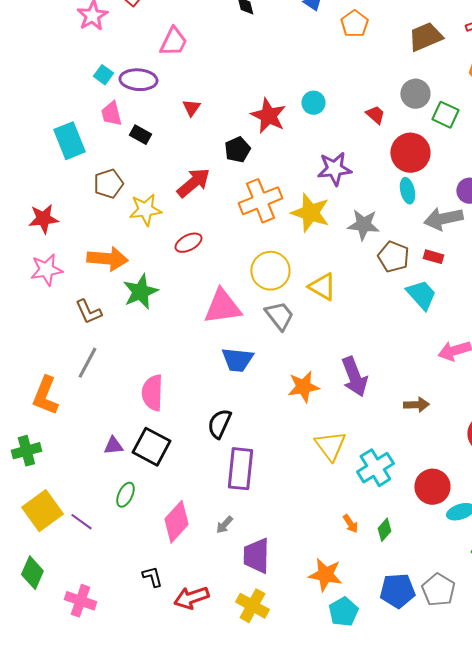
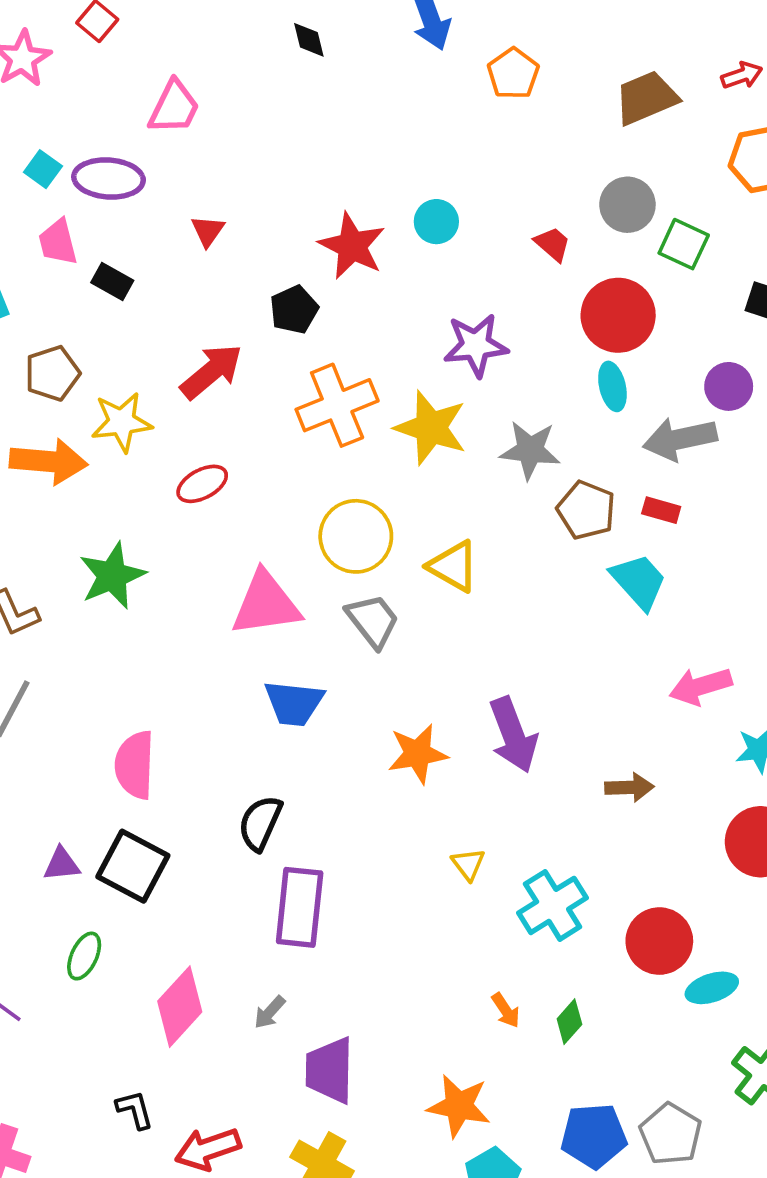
orange arrow: (107, 259) -> (49, 461), moved
yellow triangle: (330, 446) -> (468, 864), size x0.6

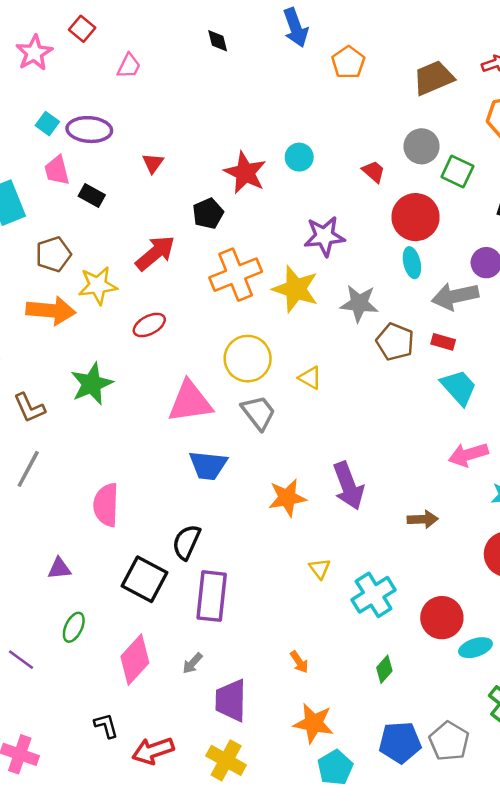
pink trapezoid: (174, 107) -> (129, 66), moved, size x0.7
yellow triangle: (453, 566) -> (310, 378), size x0.7
cyan trapezoid: (639, 581) -> (459, 387), moved
black square: (133, 866) -> (144, 579), moved
orange arrow: (506, 1010) -> (299, 662), moved

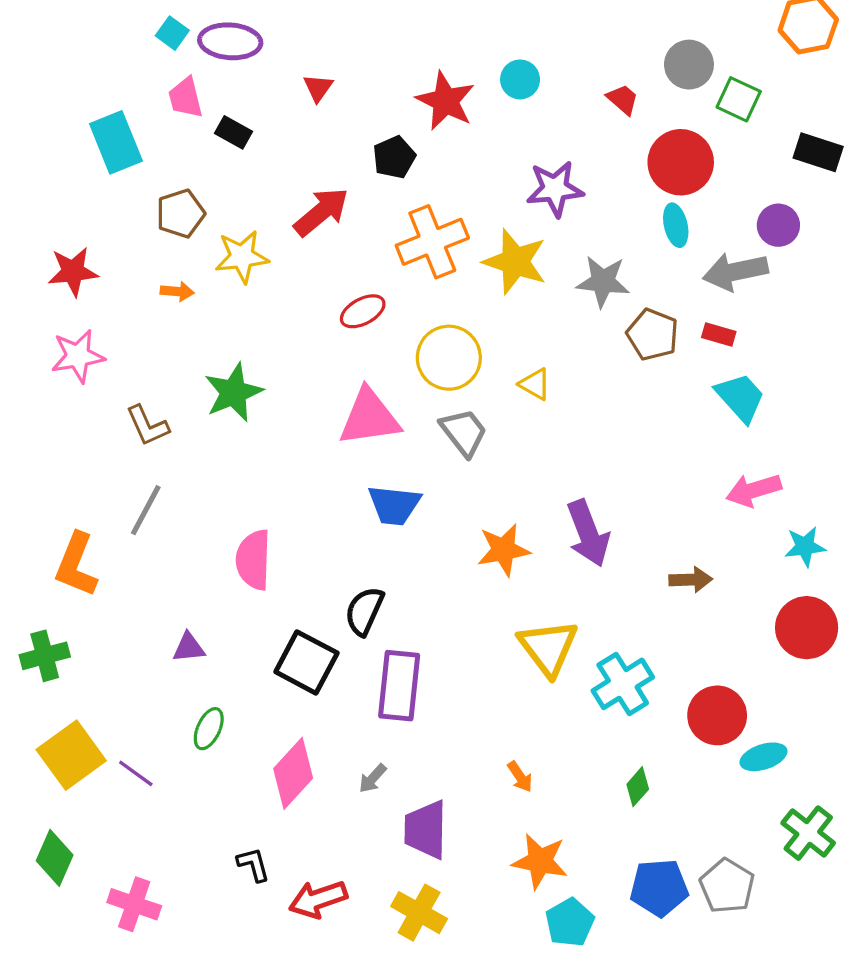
orange arrow: (51, 311) -> (177, 291), size x0.5
red ellipse: (149, 325) -> (363, 311), moved
yellow triangle: (320, 568) -> (548, 648), size x2.0

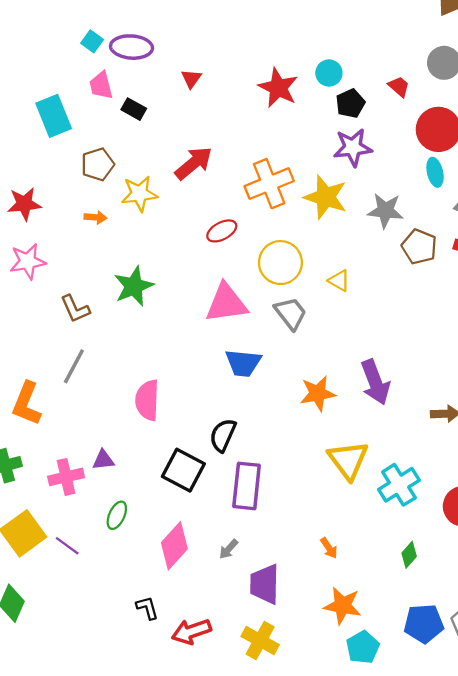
black pentagon: (394, 157) -> (350, 103), moved
pink cross: (134, 904) -> (66, 477), moved, turned -32

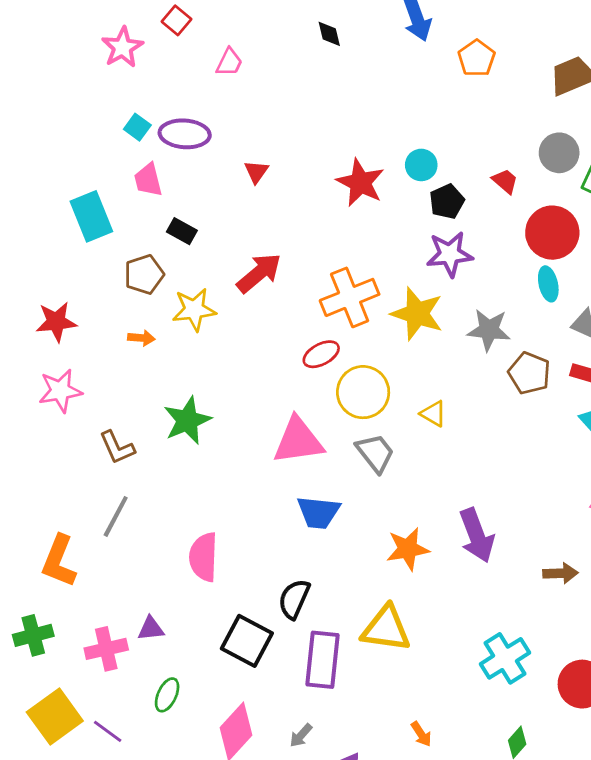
black rectangle: (134, 109) -> (182, 231), moved
red ellipse: (222, 231) -> (321, 354), moved
yellow triangle: (348, 460) -> (386, 629), moved, turned -45

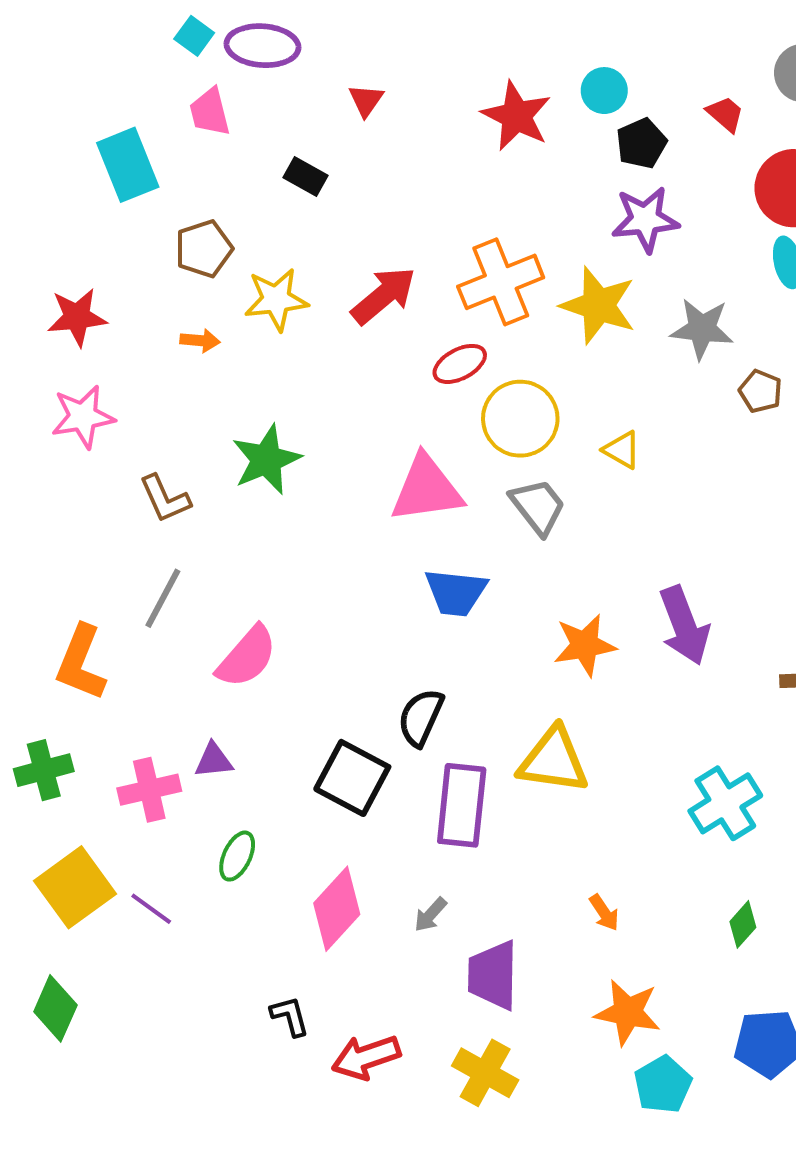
black rectangle: (182, 231) -> (305, 176), moved
red arrow: (259, 273) -> (384, 296), moved
brown pentagon: (529, 373) -> (760, 391), size x0.7
pink semicircle: (204, 557) -> (247, 657), moved, turned -141

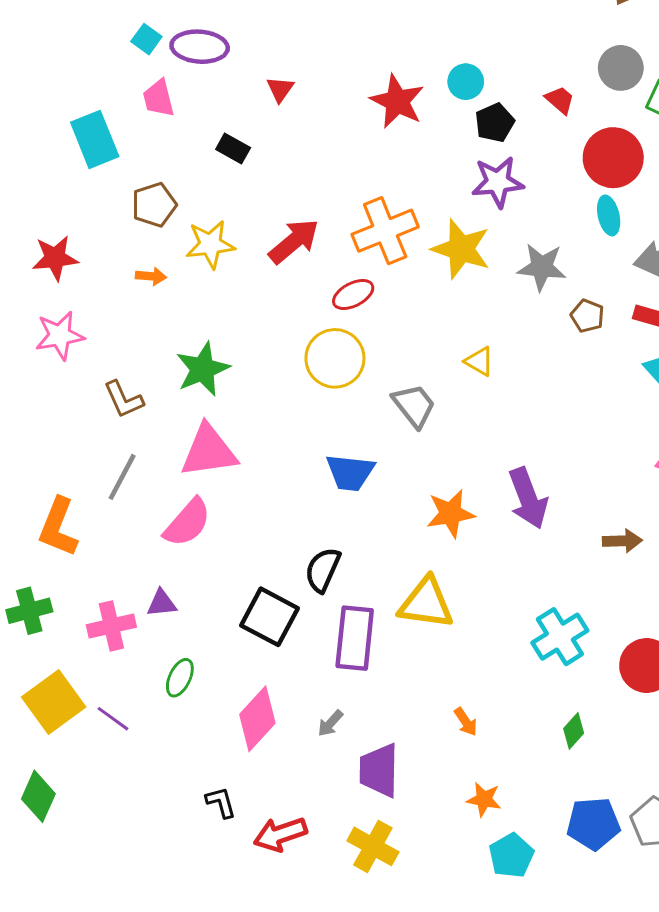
yellow circle: (520, 419) -> (335, 358), moved
pink triangle: (427, 489) -> (209, 451), moved
orange star: (628, 1012) -> (484, 799), size x0.7

